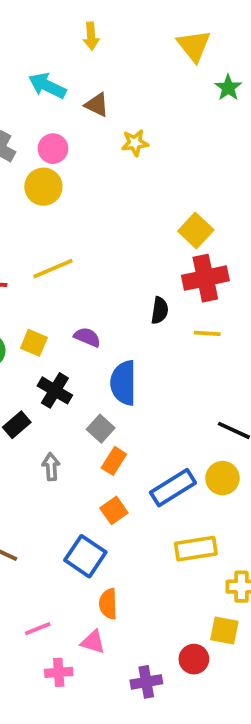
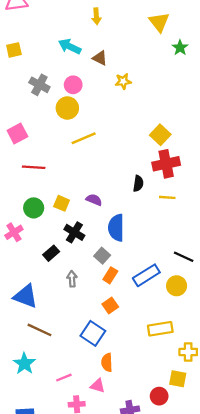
yellow line: (53, 269) -> (84, 138), moved
blue rectangle: (173, 488) -> (146, 275), moved

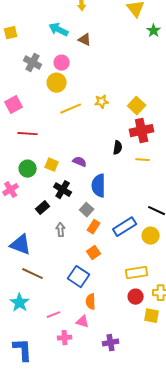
yellow star: (123, 81) -> (102, 102), moved
red circle: (159, 396) -> (136, 297), moved

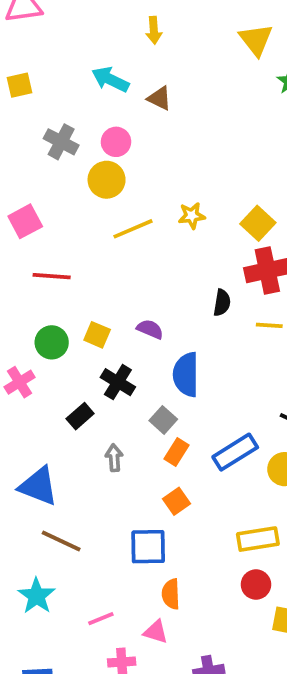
blue square: (79, 277) -> (148, 547), turned -35

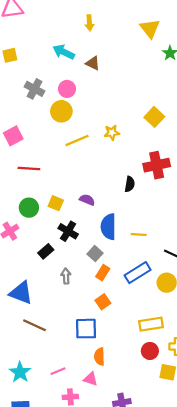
yellow square: (258, 223) -> (154, 117), moved
yellow line: (269, 325) -> (139, 235), moved
cyan star: (37, 596) -> (20, 372), moved

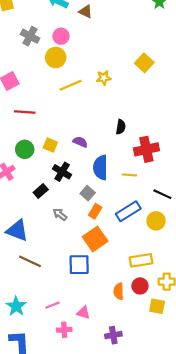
red cross: (157, 165) -> (146, 149), moved
gray arrow: (66, 276) -> (60, 214), turned -48
orange square: (103, 302) -> (95, 239), size x1.6
orange semicircle: (99, 357) -> (119, 291), moved

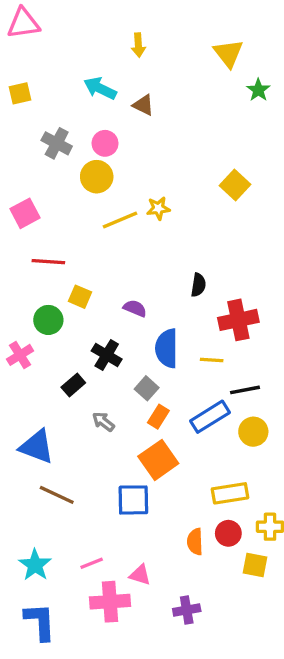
yellow star: (104, 78) -> (158, 208), moved
yellow square: (50, 145) -> (80, 297), moved
black line: (162, 194) -> (245, 390), moved, turned -36
pink cross: (64, 330) -> (110, 602), size x1.6

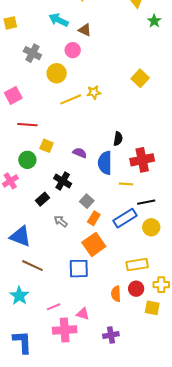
pink circle: (105, 143) -> (73, 50), moved
blue semicircle: (167, 348) -> (105, 163), moved
cyan star: (35, 565) -> (19, 296), moved

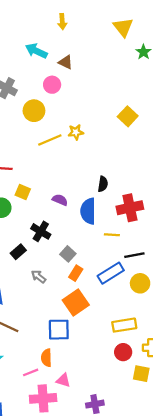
orange semicircle: (116, 294) -> (46, 358), moved

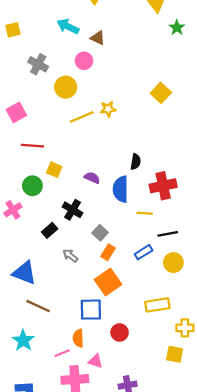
blue rectangle: (111, 273) -> (144, 252), size x0.7
red circle: (123, 352) -> (120, 332), moved

